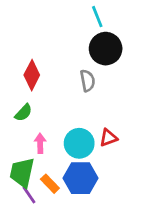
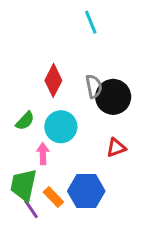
cyan line: (97, 17) -> (91, 22), moved
black circle: (106, 49) -> (113, 97), moved
red diamond: (32, 75) -> (53, 80), moved
cyan circle: (79, 143) -> (61, 127), moved

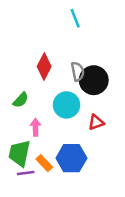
cyan circle: (61, 127) -> (66, 105), moved
purple line: (31, 209) -> (26, 173), turned -63

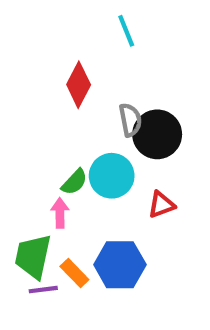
red diamond: (44, 67) -> (79, 85), moved
green semicircle: (21, 100) -> (74, 182), moved

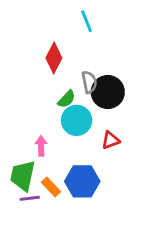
green semicircle: (74, 182) -> (67, 99), moved

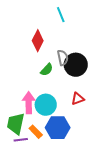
cyan circle: (77, 120) -> (46, 105), moved
pink arrow: (41, 146) -> (29, 103), size x1.5

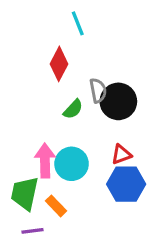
cyan line: (61, 15) -> (78, 23), moved
blue hexagon: (58, 128) -> (126, 184), moved
purple line: (21, 140) -> (33, 231), moved

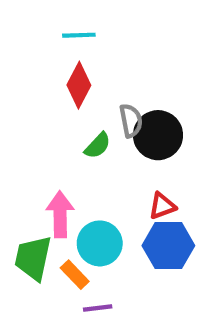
cyan line: (78, 23) -> (79, 35), moved, turned -70
cyan circle: (72, 164) -> (100, 243), moved
purple line: (33, 231) -> (98, 308), moved

